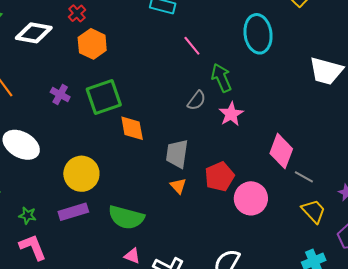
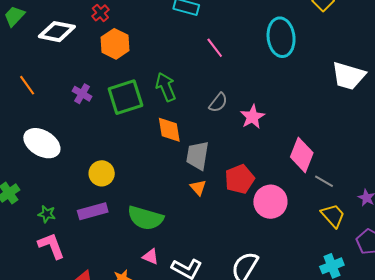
green arrow: (221, 78) -> (166, 87), moved
orange diamond: (132, 128) -> (169, 130), moved
yellow circle: (81, 174) -> (102, 173), size x0.7

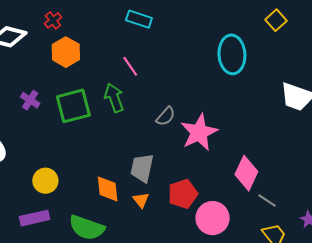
pink line: (215, 48) -> (130, 66), moved
pink star: (252, 117) -> (199, 132), size x1.5
orange diamond: (169, 130) -> (108, 189), moved

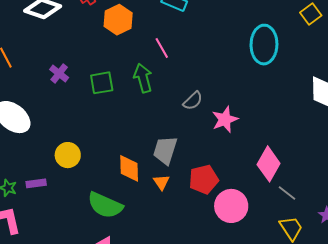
orange hexagon: (66, 52) -> (118, 20), moved
green square: (73, 106) -> (102, 83), size x0.7
pink star: (199, 132) -> (225, 120), size x0.7
purple rectangle: (34, 218) -> (36, 183), moved, size x0.7

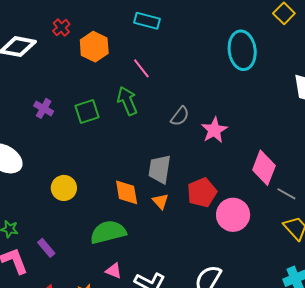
purple rectangle: (36, 183) -> (46, 248), moved, turned 66
green semicircle: (105, 205) -> (108, 232), turned 150

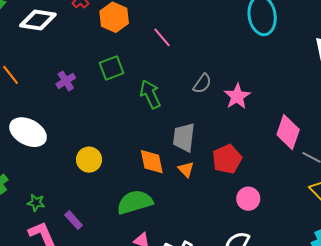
green arrow: (127, 101) -> (150, 94), moved
purple cross: (44, 108) -> (66, 81), turned 30
green square: (87, 112) -> (112, 68), moved
pink circle: (233, 215) -> (248, 199), moved, size x0.7

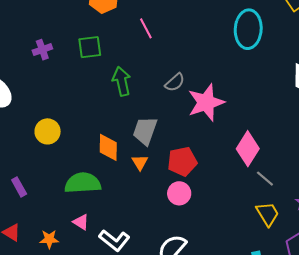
pink star: (237, 96) -> (206, 103), size x1.4
pink circle: (248, 199) -> (179, 193), moved

